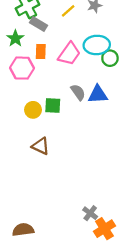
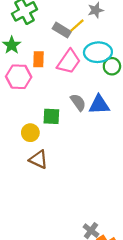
yellow line: (68, 11) -> (77, 25), moved
gray rectangle: (38, 24) -> (62, 30), moved
yellow circle: (33, 110) -> (30, 133), moved

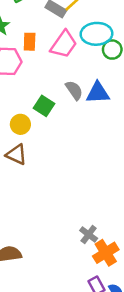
green square: (51, 116) -> (44, 106), turned 30
brown triangle: (38, 159) -> (16, 154), moved

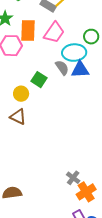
cyan ellipse: (96, 34) -> (74, 53), moved
orange rectangle: (30, 42) -> (28, 31), size x1.5

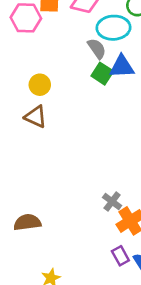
blue triangle: (80, 70) -> (122, 67), moved
green square: (39, 80) -> (102, 74), moved

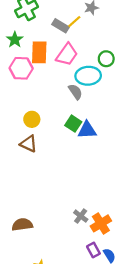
blue triangle: (122, 67) -> (87, 130), moved
green square: (102, 74) -> (73, 124), moved
gray cross: (112, 201) -> (81, 216), moved

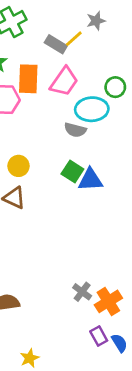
gray semicircle: (75, 92) -> (75, 130), turned 140

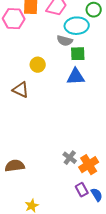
yellow circle: (18, 166) -> (38, 65), moved
green square: (72, 171) -> (78, 54), moved, turned -35

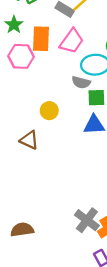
gray cross: (70, 158) -> (87, 220), size x1.5

